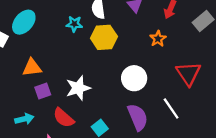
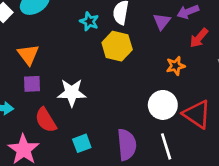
orange triangle: (32, 68) -> (28, 55), turned 42
red triangle: (188, 74) -> (197, 114), turned -40
white circle: (134, 78) -> (163, 105), moved

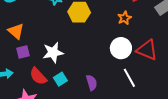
cyan square: (82, 143) -> (60, 79), moved
purple semicircle: (127, 145) -> (92, 83), moved, size x0.7

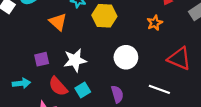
orange triangle: (16, 31) -> (58, 22), moved
white circle: (121, 48) -> (126, 57), moved
white line: (129, 78) -> (159, 89), turned -42

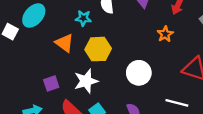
yellow hexagon: (104, 16) -> (98, 49), moved

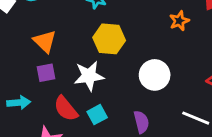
orange star: (165, 34) -> (179, 21), moved
orange triangle: (64, 43) -> (45, 41), moved

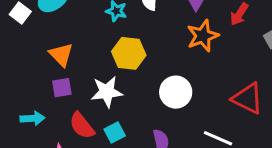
orange star: (179, 21) -> (203, 36), size x1.5

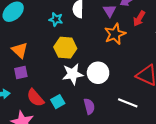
white star: (107, 92) -> (73, 74), moved

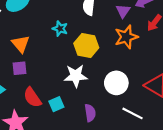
cyan star: (56, 19) -> (60, 29), moved
yellow hexagon: (65, 48) -> (86, 46), moved
white circle: (98, 73) -> (116, 83), moved

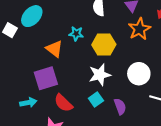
orange triangle: (21, 44) -> (54, 49), moved
purple square: (19, 68) -> (46, 78), size x1.6
cyan square: (56, 104) -> (96, 100), moved

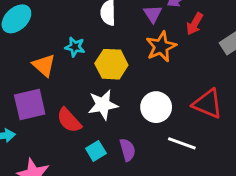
cyan square: (96, 100) -> (96, 151), moved
red semicircle: (63, 103) -> (69, 120), moved

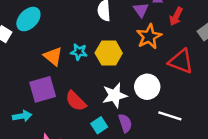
cyan star: (75, 47) -> (79, 52), moved
red triangle: (208, 104) -> (181, 61), moved
white star: (103, 105) -> (115, 95), moved

